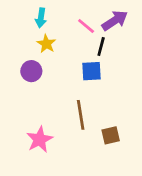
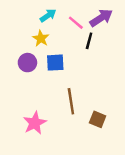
cyan arrow: (41, 18) -> (48, 15), moved, turned -133
blue square: (92, 71) -> (55, 63), moved
brown square: (111, 135) -> (98, 119), turned 35

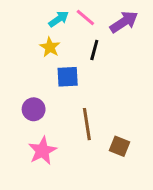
pink line: (76, 23) -> (85, 18), moved
black line: (89, 41) -> (94, 50), moved
purple circle: (27, 63) -> (34, 109), moved

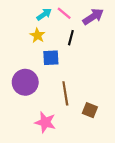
purple circle: (34, 109) -> (25, 82), size x1.5
pink star: (42, 151) -> (45, 122), moved, turned -30

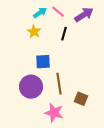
blue square: (51, 58) -> (43, 62), moved
purple circle: (25, 82) -> (31, 87), moved
pink star: (45, 122) -> (54, 113), moved

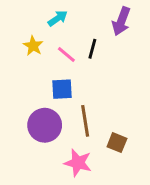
pink line: (58, 12) -> (66, 54), moved
purple arrow: (84, 15) -> (121, 21), turned 144
yellow star: (34, 32) -> (33, 46), moved

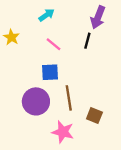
yellow star: (33, 46) -> (11, 37), moved
black line: (92, 49) -> (87, 41), moved

